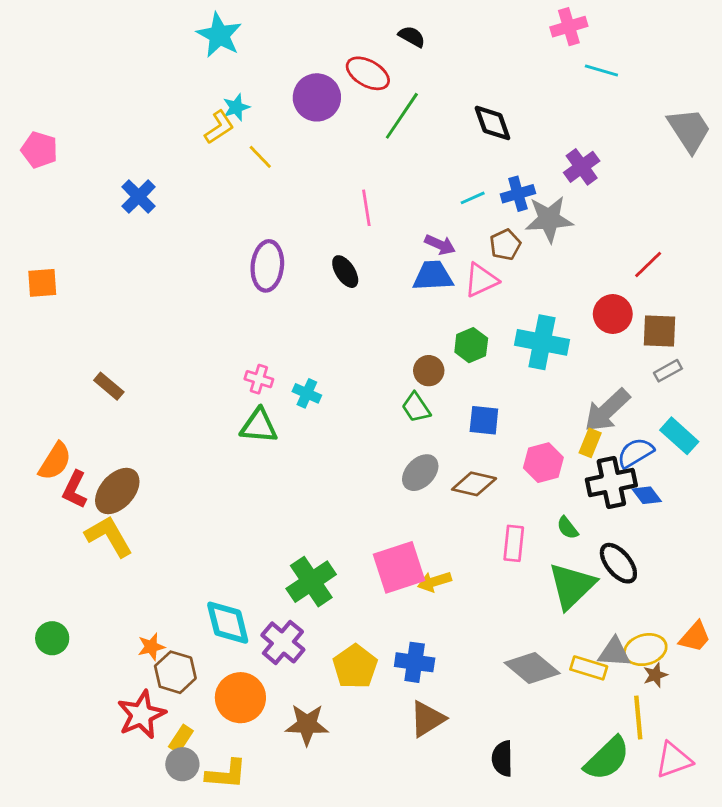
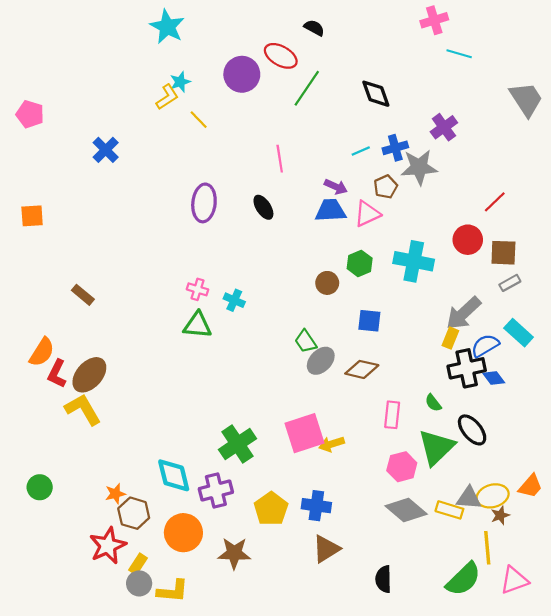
green trapezoid: (416, 407) -> (306, 341), moved
pink hexagon: (543, 463) -> (402, 467), moved
purple cross: (283, 642) -> (216, 490), turned 36

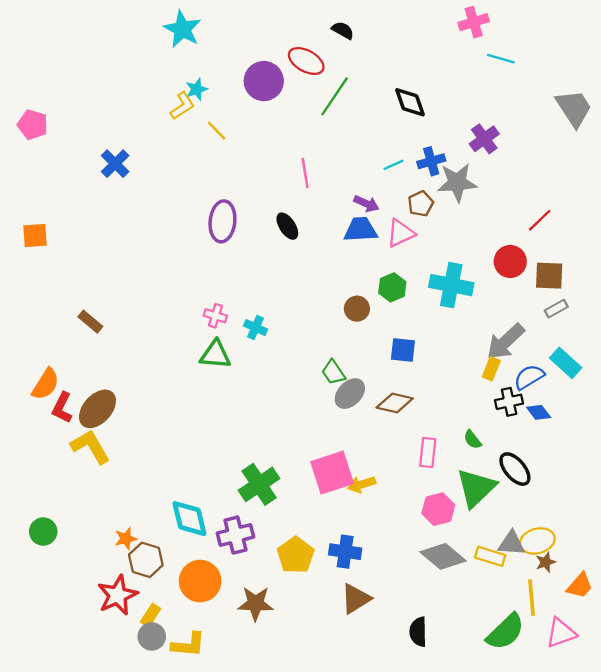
black cross: (467, 368) -> (509, 402), size x0.7
orange trapezoid: (530, 486) -> (580, 586), moved

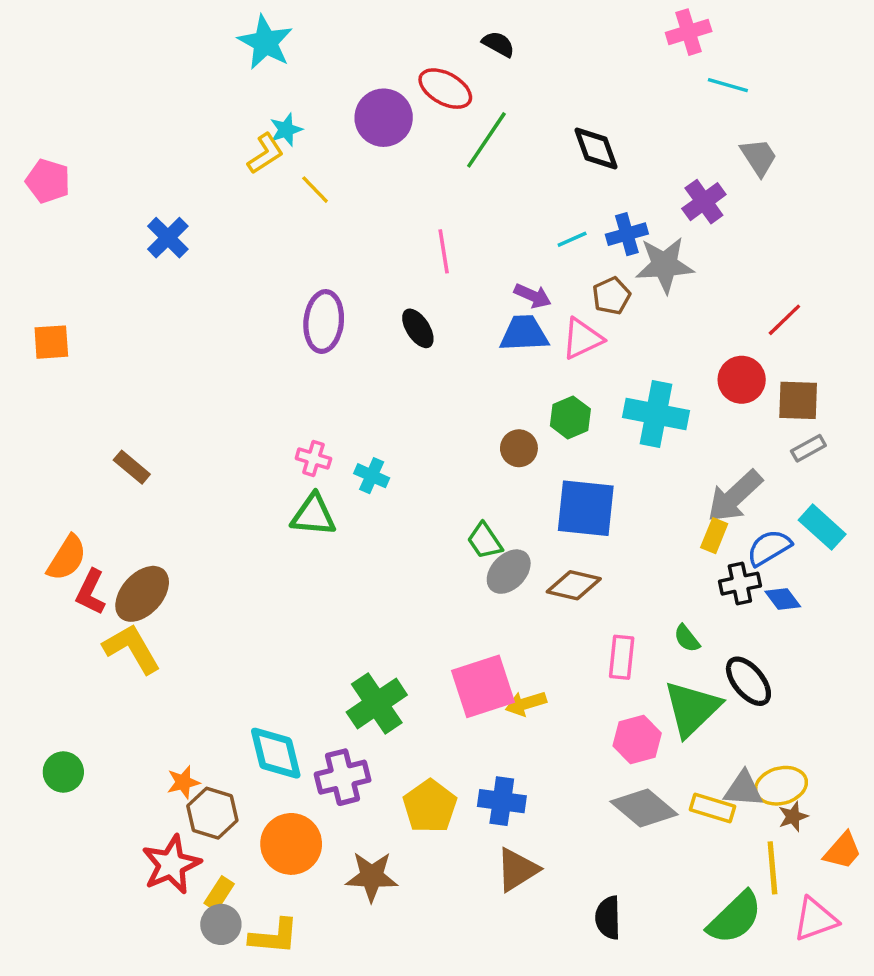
gray trapezoid: (574, 108) -> (759, 157), moved, size x0.7
blue square: (403, 350) -> (586, 508), size x1.6

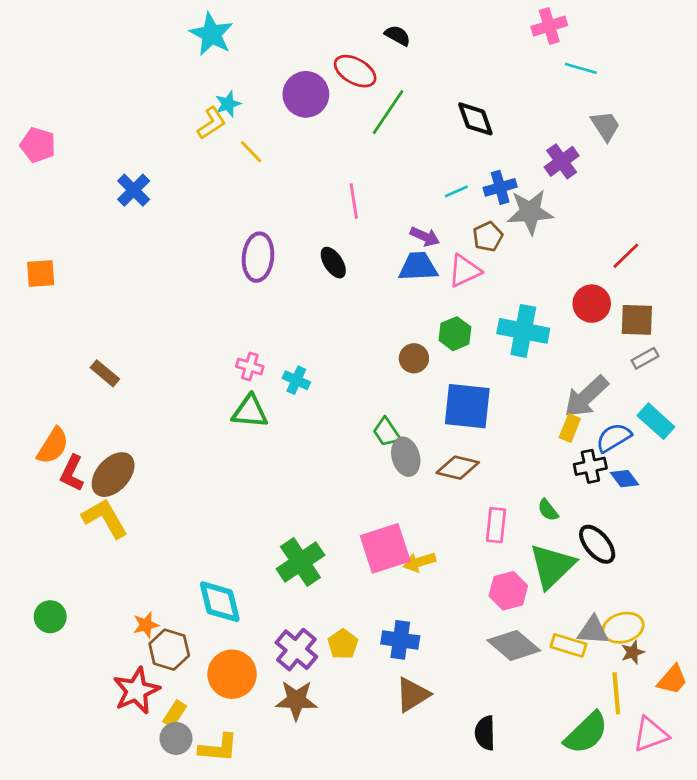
gray ellipse: (509, 572) -> (406, 457), turned -60
purple cross: (343, 777) -> (296, 650), moved, turned -36
yellow pentagon: (430, 806) -> (343, 644), size x0.7

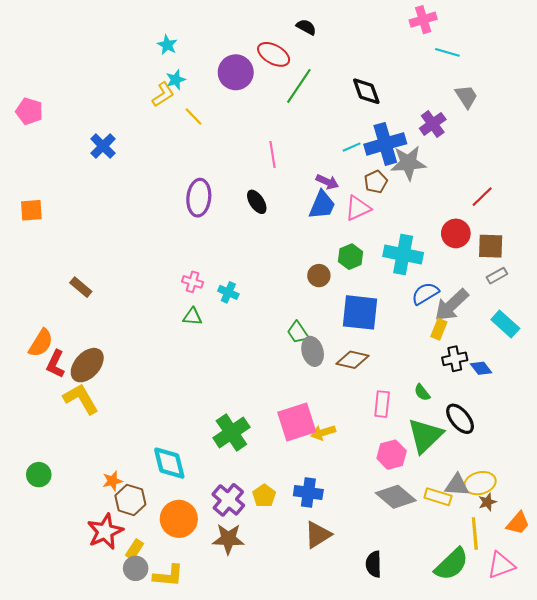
cyan star: (212, 34) -> (167, 45), moved, size x0.6
blue cross: (500, 187) -> (385, 144), size x1.6
blue trapezoid: (418, 267) -> (322, 205), turned 116
green triangle: (250, 412) -> (193, 317), size x0.7
blue semicircle: (614, 438) -> (425, 293), moved

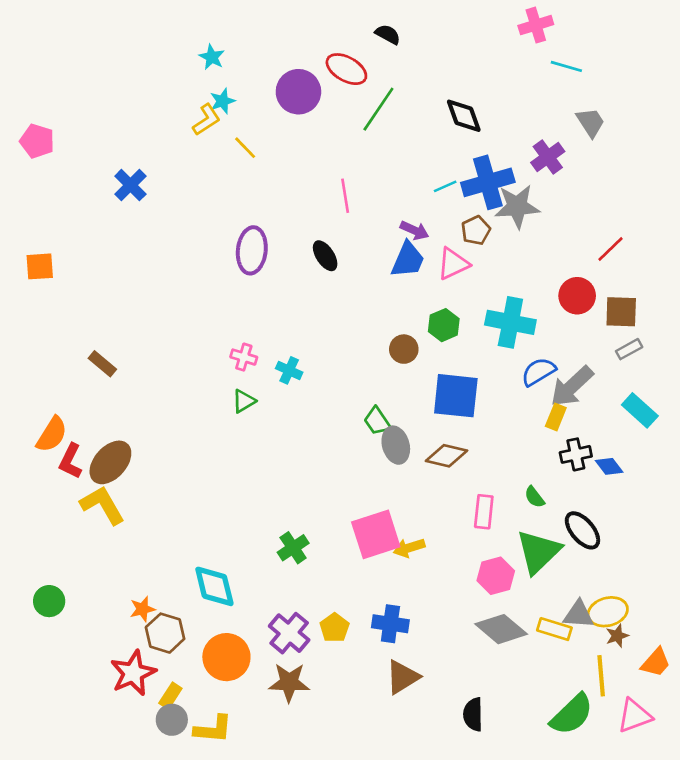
green triangle: (193, 317) -> (244, 401), turned -36
green cross: (231, 432) -> (293, 548), size x0.7

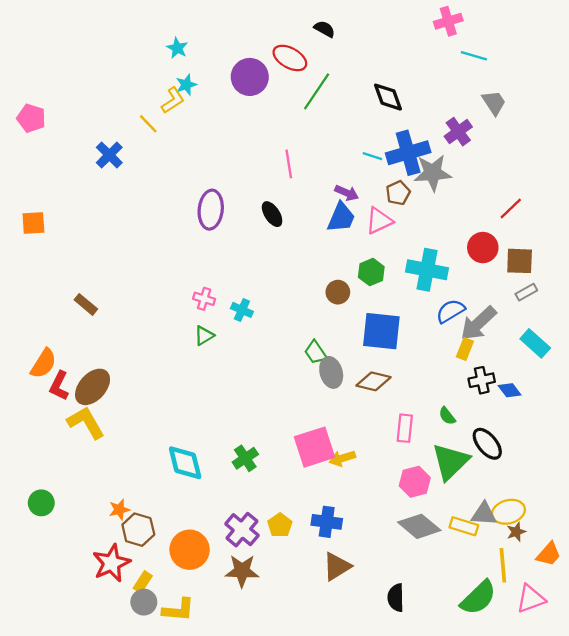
yellow line: (245, 148) -> (148, 124), moved
cyan line: (445, 186) -> (372, 156), turned 42
cyan diamond: (214, 586) -> (185, 463), moved

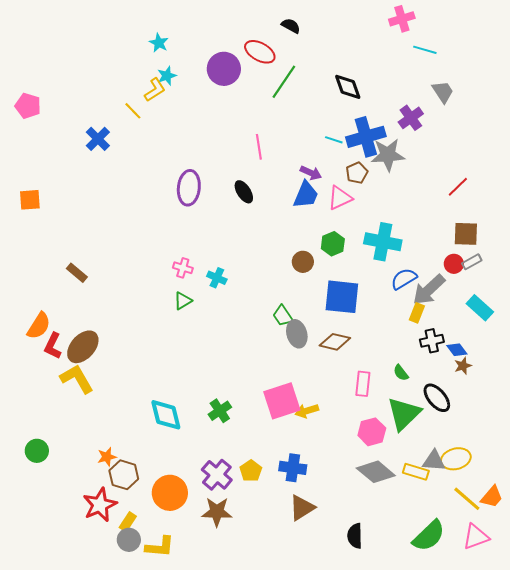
red circle: (483, 248) -> (454, 264), moved, size x0.7
brown star: (516, 532) -> (463, 366), moved
yellow line: (503, 565) -> (467, 499), moved, turned -44

